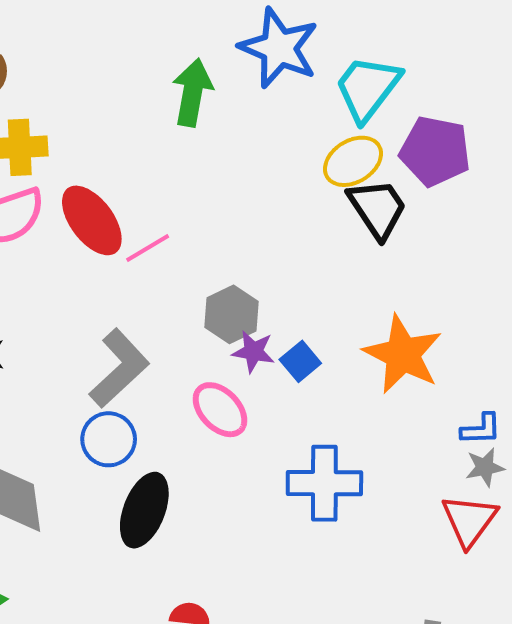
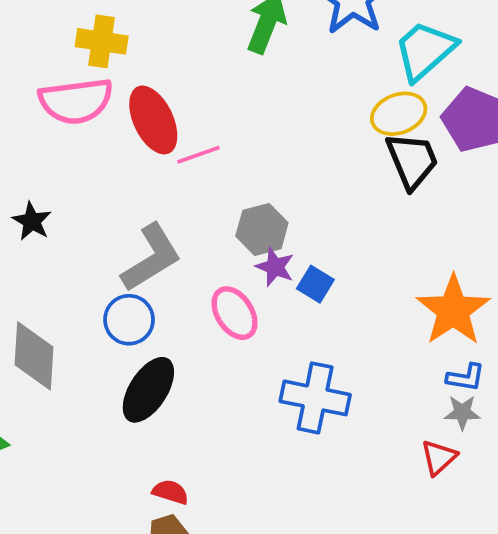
orange star: (403, 354) -> (453, 310), moved
blue square: (300, 361) -> (315, 284), turned -30
red triangle: (469, 520) -> (439, 457), size x0.7

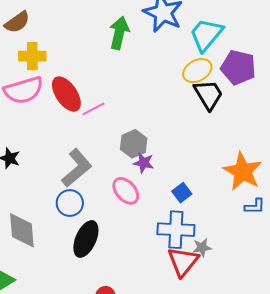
blue square: (315, 284) -> (182, 193), moved, turned 30
gray star: (462, 412) -> (202, 248), moved
red triangle: (439, 457) -> (183, 262), moved, size x1.6

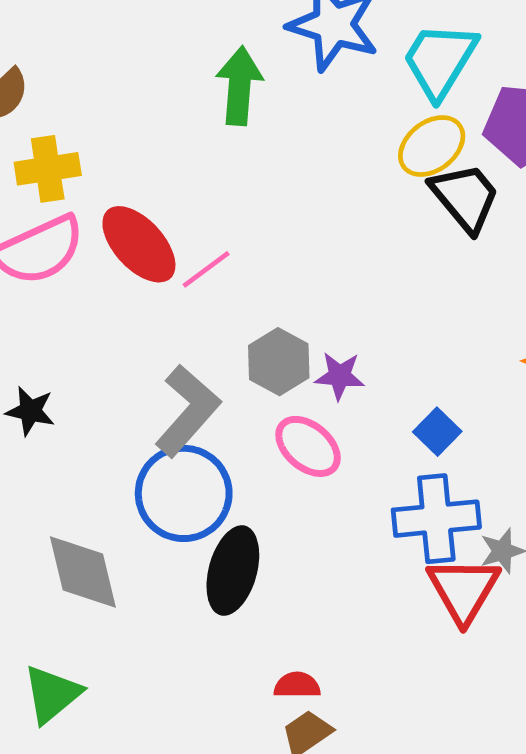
gray hexagon: (134, 144) -> (279, 362), moved
blue circle: (70, 203) -> (184, 493), size x1.5

